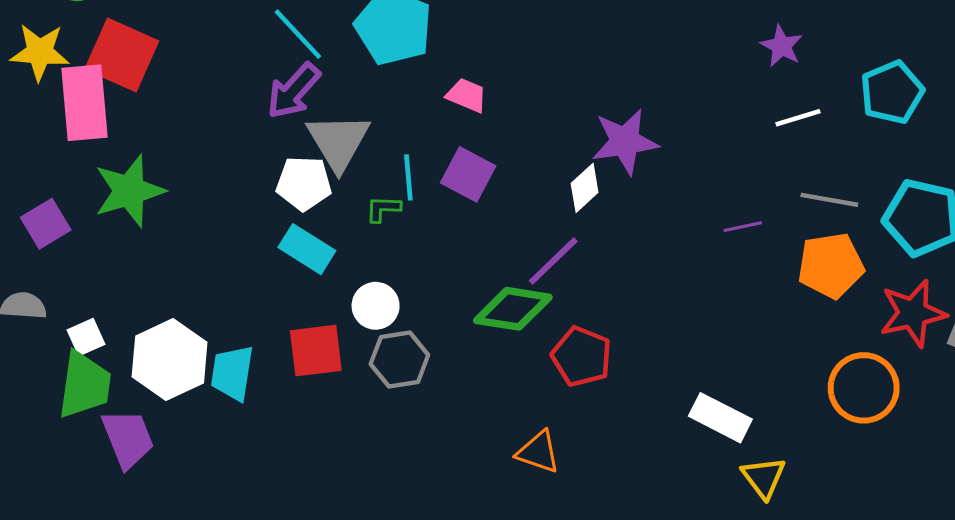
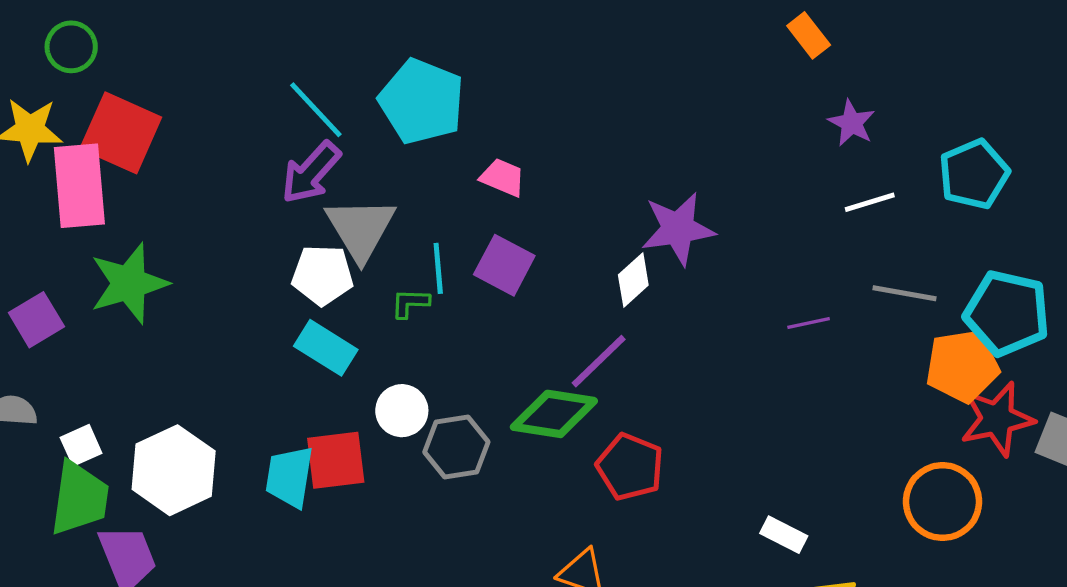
orange pentagon: (831, 265) -> (962, 366), moved
gray hexagon: (399, 360) -> (456, 447), moved
cyan trapezoid: (232, 373) -> (289, 477), moved
white rectangle: (720, 418) -> (784, 535), size x0.7

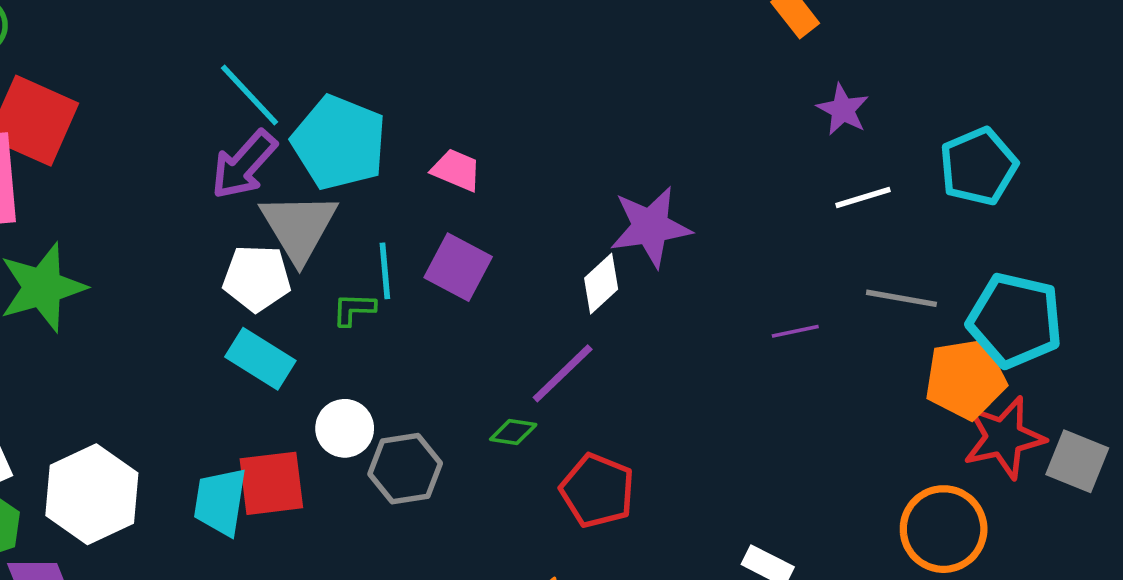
cyan pentagon: (422, 101) -> (339, 143), moved
green diamond: (554, 414) -> (513, 432), size x0.5

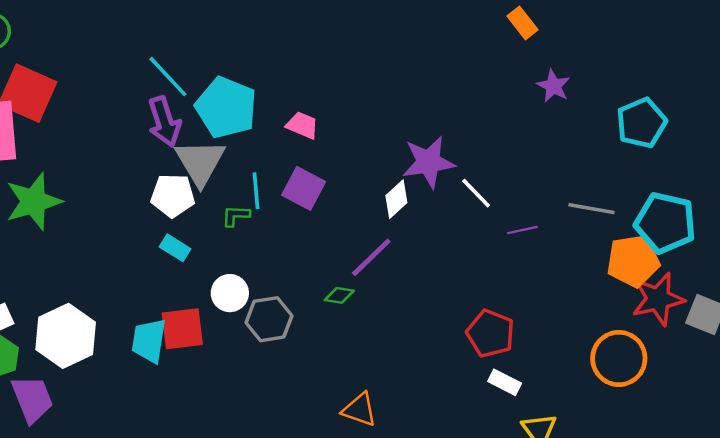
purple arrow: (244, 165) -> (164, 122), turned -60
white line: (863, 198) -> (476, 193), moved, turned 63
cyan rectangle: (260, 359) -> (175, 248), size x0.7
red pentagon: (597, 491) -> (490, 333), moved

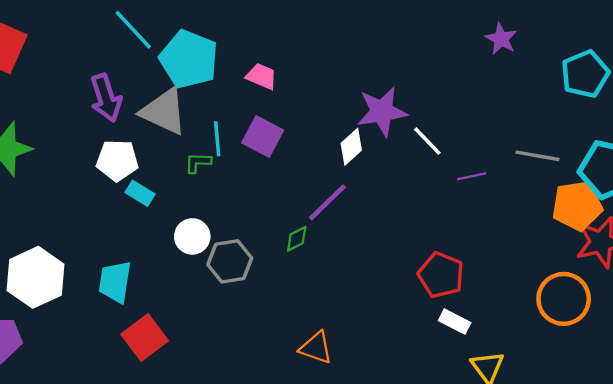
purple arrow: (164, 122) -> (106, 98), moved
gray triangle: (200, 162) -> (164, 112), turned -34
white pentagon: (173, 195) -> (117, 160), moved
green diamond: (339, 295) -> (297, 239), turned -36
red square: (182, 329) -> (145, 338), moved, turned -30

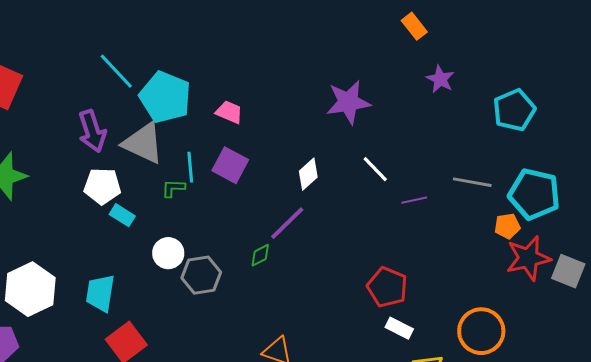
purple star: (382, 112) -> (348, 102), moved
orange pentagon: (577, 206) -> (507, 226), size x0.6
orange circle: (564, 299) -> (481, 331), moved

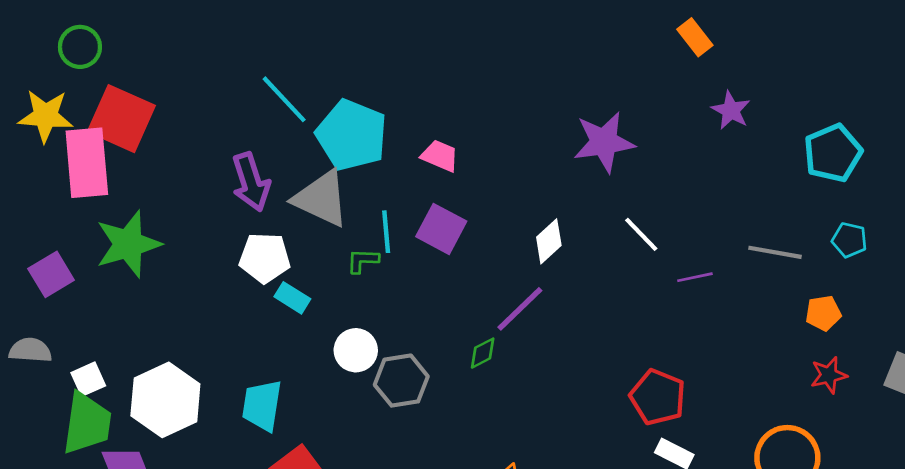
cyan pentagon: (534, 194) -> (849, 240), moved, size x0.5
red star: (528, 258) -> (829, 375), moved, size x0.6

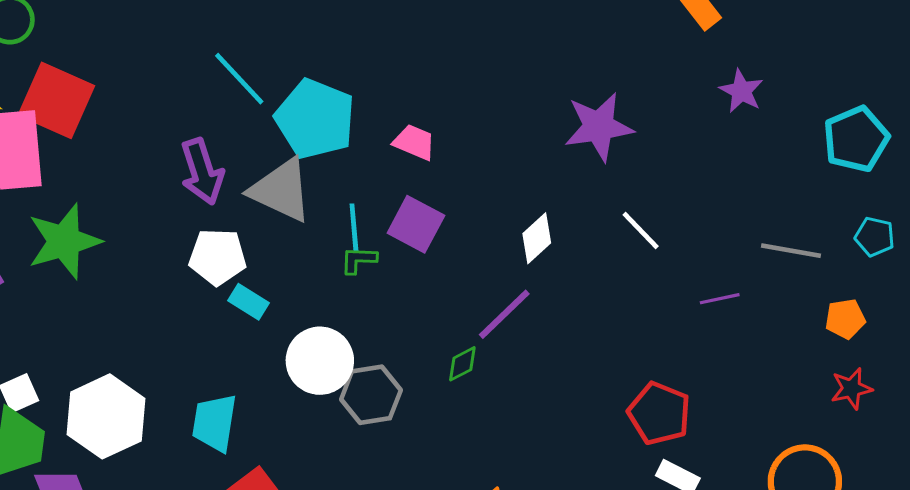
green L-shape: (363, 261) -> (359, 260), moved
purple line: (695, 277) -> (720, 299), moved
white circle: (356, 350) -> (320, 361), size x1.4

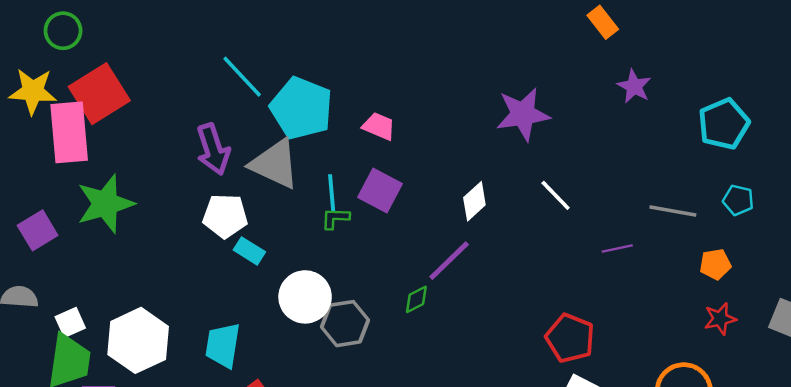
red square: (56, 100) -> (99, 94), turned 34

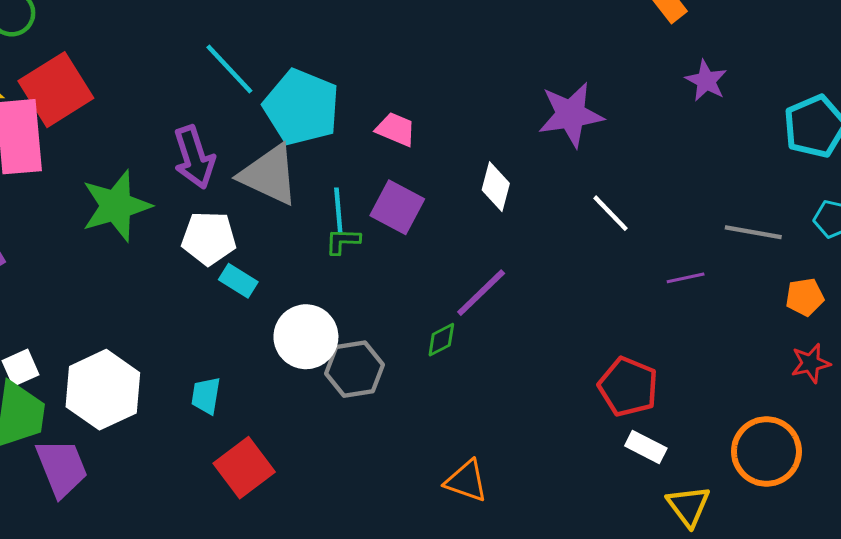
white diamond: (474, 201) -> (496, 187), moved, turned -33
green star: (105, 204) -> (116, 206), moved
cyan trapezoid: (223, 345) -> (206, 396), size x0.7

